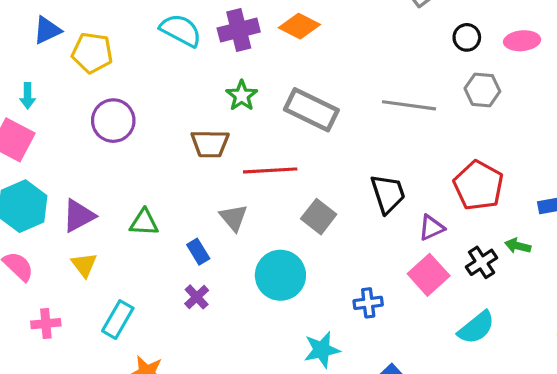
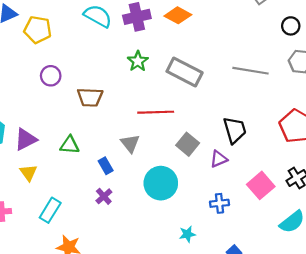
purple circle: (113, 121) -> (51, 76), size x0.7
brown trapezoid: (210, 144) -> (90, 97), moved
purple triangle: (431, 228) -> (219, 159), moved
cyan star: (322, 350) -> (187, 234), size x0.7

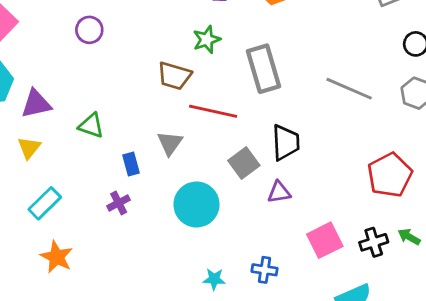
gray rectangle: (185, 72) -> (264, 69), turned 32
brown trapezoid: (90, 97) -> (174, 76), moved
black trapezoid: (235, 130) -> (286, 142), moved
blue cross: (219, 203) -> (265, 270), moved

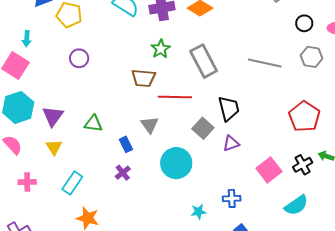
purple triangle: (36, 104) -> (53, 116), turned -30

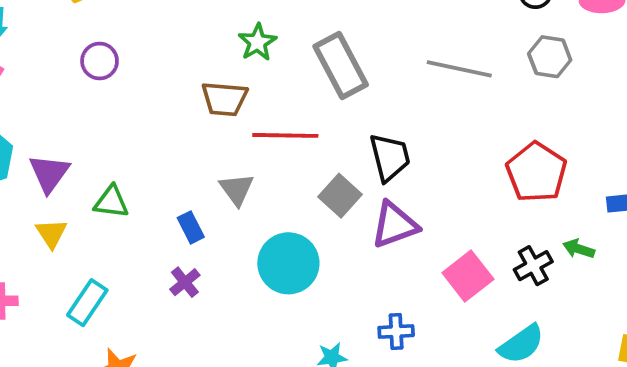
green triangle: (93, 123) -> (111, 202), moved
purple triangle: (231, 143) -> (394, 225), size x1.5

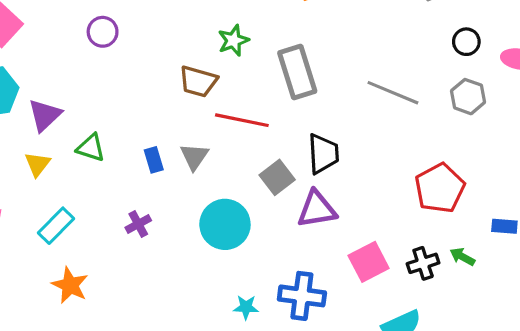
blue rectangle: (191, 227) -> (154, 160), moved
blue cross: (396, 332) -> (302, 296), size x1.6

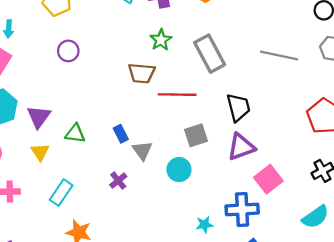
gray triangle: (194, 157) -> (142, 150), moved
gray square: (277, 177) -> (196, 135), moved, turned 30
cyan circle: (225, 224) -> (179, 170), size x0.7
pink square: (369, 262) -> (268, 179), moved

